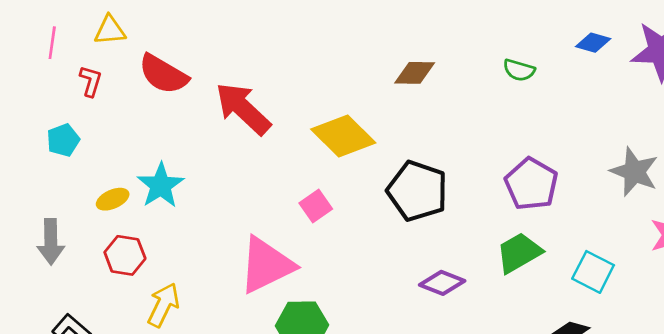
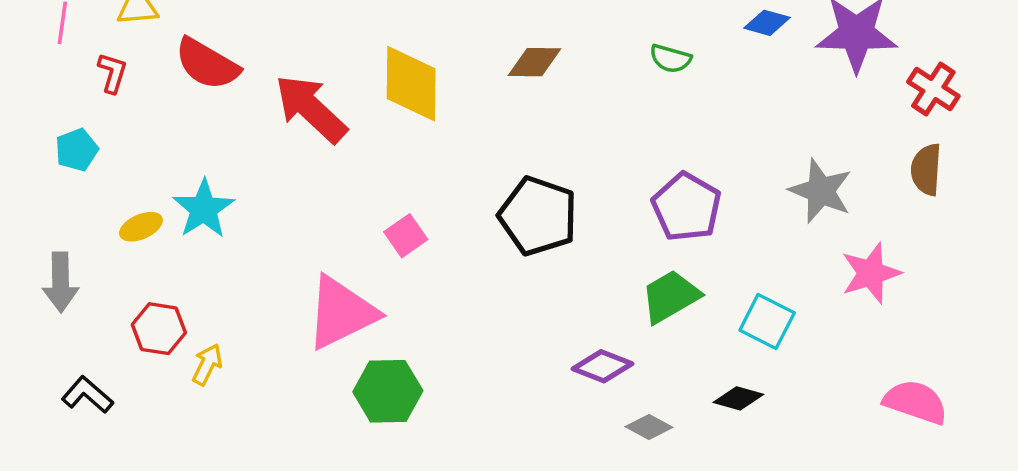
yellow diamond: (343, 136) -> (411, 84), moved, turned 46
red hexagon: (125, 255) -> (159, 329), moved
purple diamond: (442, 283) -> (602, 366), moved
yellow arrow: (163, 305) -> (207, 364), size x0.7

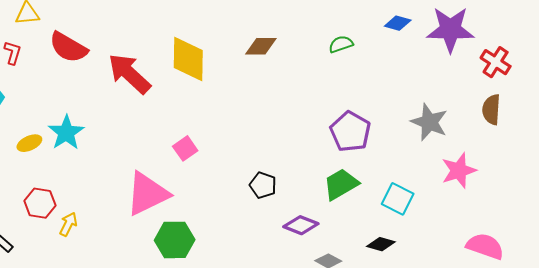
green semicircle: (670, 59) -> (341, 44), turned 145
black pentagon: (538, 216) -> (263, 185), moved, size x0.6

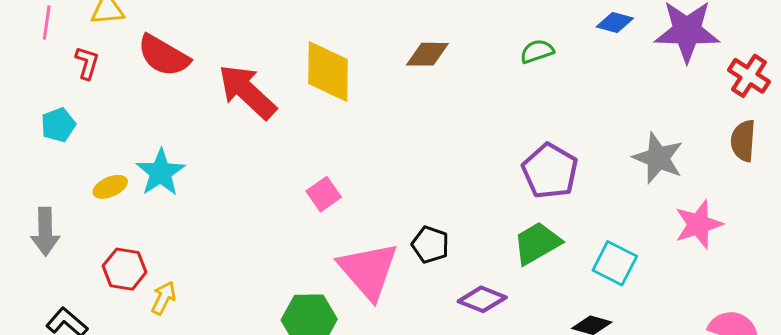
pink triangle: (147, 194) -> (368, 271), moved, turned -45

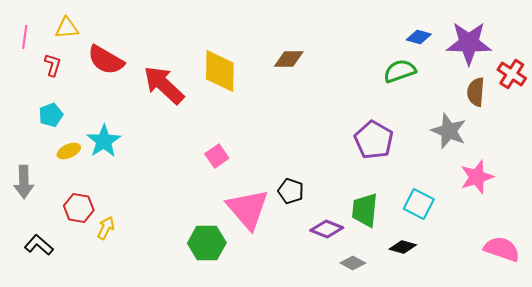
green semicircle: (537, 51) -> (400, 71), moved, size x1.4
cyan pentagon: (58, 125) -> (51, 115), moved
brown semicircle: (743, 141) -> (476, 92), moved
green trapezoid: (537, 243) -> (365, 210), moved, turned -54

